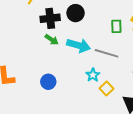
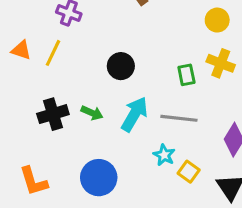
black cross: (50, 18) -> (53, 114), moved
cyan arrow: (79, 45) -> (134, 114), turned -65
blue circle: (48, 82) -> (99, 178), size x1.5

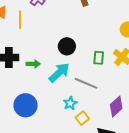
yellow line: (53, 53) -> (20, 20), turned -42
black circle: (121, 66) -> (67, 46), moved
green arrow: (92, 113) -> (33, 64), turned -40

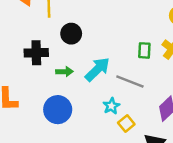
black circle: (67, 46) -> (71, 34), moved
green arrow: (33, 64) -> (64, 72), moved

